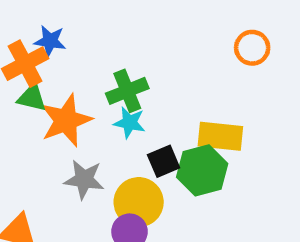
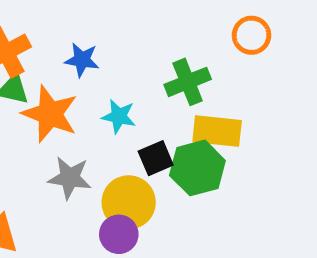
blue star: (50, 41) -> (82, 60), moved
green cross: (127, 91) -> (188, 82), moved
orange star: (66, 120) -> (50, 114), turned -30

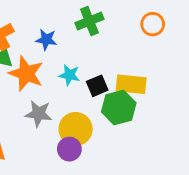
green cross: (188, 82) -> (89, 21), moved
black square: (156, 158) -> (97, 86), moved

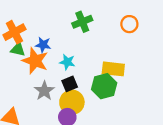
blue star: (46, 40) -> (43, 45), moved
black square: (97, 86) -> (70, 84), moved
gray star: (39, 114) -> (44, 91), turned 30

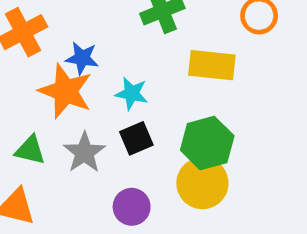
green triangle: (18, 49) -> (30, 150), moved
yellow rectangle: (113, 69) -> (212, 65), moved
yellow circle: (72, 102) -> (202, 183), moved

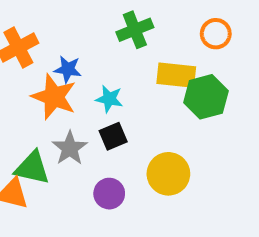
green hexagon: (207, 143) -> (206, 97), moved
green triangle: (30, 150) -> (32, 168), moved, size x1.4

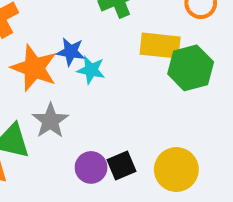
blue star: (68, 69) -> (71, 52), moved
black square: (113, 136) -> (121, 165), moved
yellow circle: (168, 174) -> (176, 170), moved

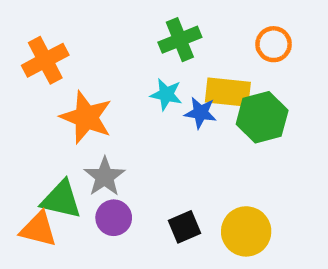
blue star: (71, 52) -> (200, 113), moved
cyan star: (91, 70) -> (166, 94), moved
purple circle: (91, 167) -> (114, 218), moved

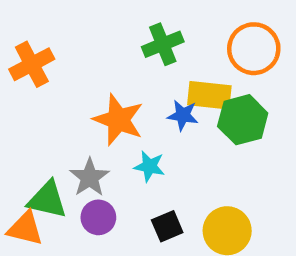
orange circle: (274, 44) -> (254, 49), size x1.5
cyan star: (166, 94) -> (149, 166), moved
orange star: (86, 117) -> (118, 120), moved

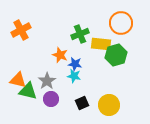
green cross: (163, 44) -> (80, 34), moved
blue star: (183, 115) -> (75, 64), moved
orange star: (118, 120) -> (60, 55), size x0.7
orange triangle: (25, 228) -> (18, 80), moved

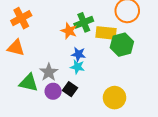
orange star: (60, 55) -> (69, 31), moved
orange triangle: (18, 80) -> (16, 48), moved
black square: (82, 103) -> (70, 89), moved, turned -32

